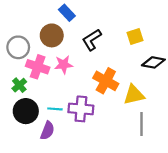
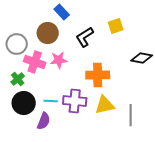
yellow square: (135, 36) -> (116, 26), moved
orange cross: (106, 81) -> (98, 75), turned -30
yellow triangle: (134, 95) -> (105, 105), moved

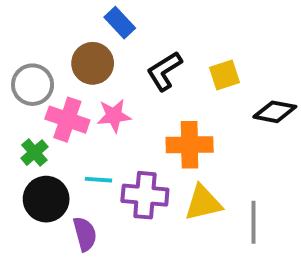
yellow square: (116, 26) -> (224, 75), moved
cyan line: (51, 101) -> (98, 180), moved
purple semicircle: (44, 121) -> (85, 234), turned -36

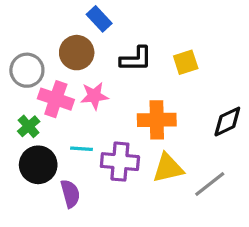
black L-shape: (164, 71) -> (136, 59), turned -148
black diamond: (275, 112) -> (227, 122), moved, turned -36
gray line: (254, 222) -> (210, 184), turned 52

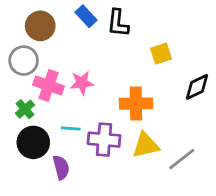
brown circle: (77, 53) -> (40, 26), moved
black L-shape: (136, 59) -> (118, 23), moved, turned 96
black diamond: (227, 122) -> (197, 87), moved

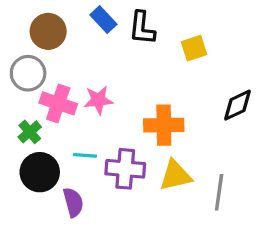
yellow square: (161, 54) -> (194, 48), moved
gray line: (182, 159) -> (219, 192), turned -44

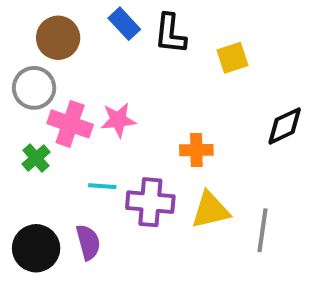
orange cross: (164, 125) -> (196, 150), size x0.7
black circle: (40, 172) -> (36, 248), moved

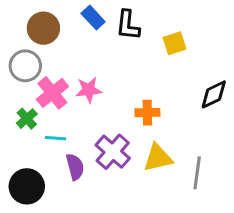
pink cross: (70, 124) -> (52, 93), turned 32
cyan line: (102, 186) -> (55, 138), moved
purple cross: (150, 202) -> (113, 152), turned 36
purple semicircle: (88, 242) -> (75, 167), moved

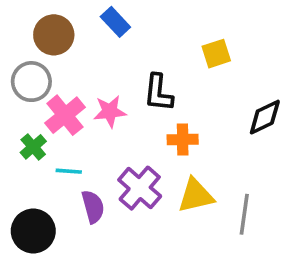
black L-shape: (128, 25) -> (158, 93), moved

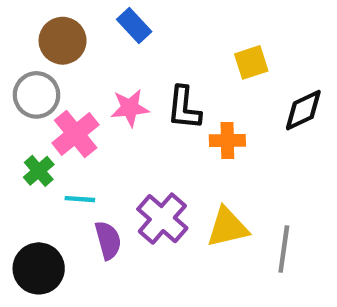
pink star: (110, 111) -> (130, 108), moved
black diamond: (265, 117) -> (303, 110), moved
orange cross: (183, 139) -> (227, 140), moved

